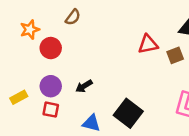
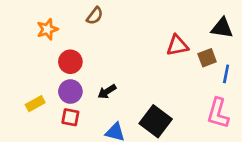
red circle: (51, 48) -> (70, 62), moved

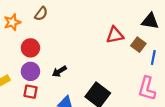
brown semicircle: (95, 16) -> (41, 14), moved
brown square: (207, 58) -> (138, 45), turned -32

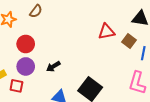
red square: (30, 92) -> (16, 86), moved

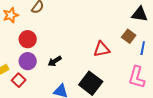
red triangle: (106, 32) -> (102, 49), moved
red square: (16, 86) -> (19, 80), turned 32

